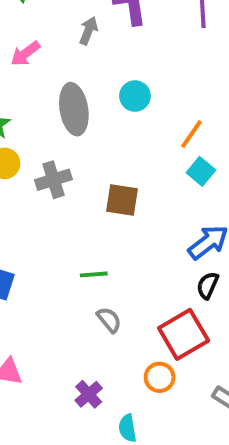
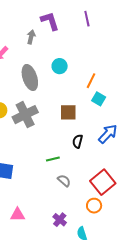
gray cross: (53, 180) -> (25, 115), size x1.4
brown square: (122, 200) -> (68, 112), moved
black semicircle: (208, 285) -> (78, 141), moved

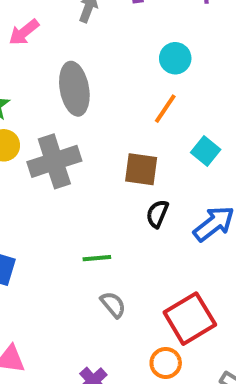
cyan circle: (60, 66) -> (175, 58), moved
orange line: (91, 81) -> (165, 109), moved
black semicircle: (78, 141) -> (157, 214), moved

